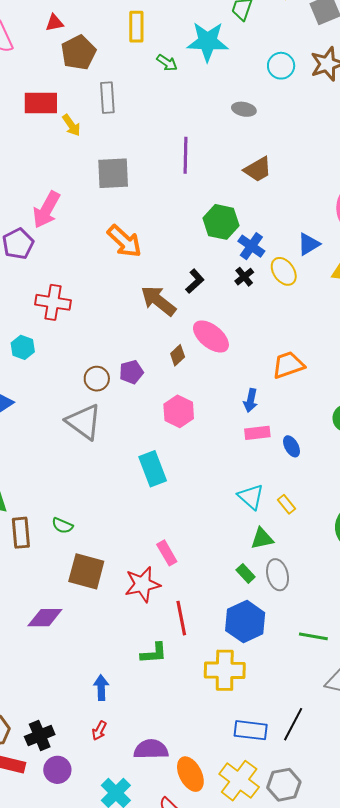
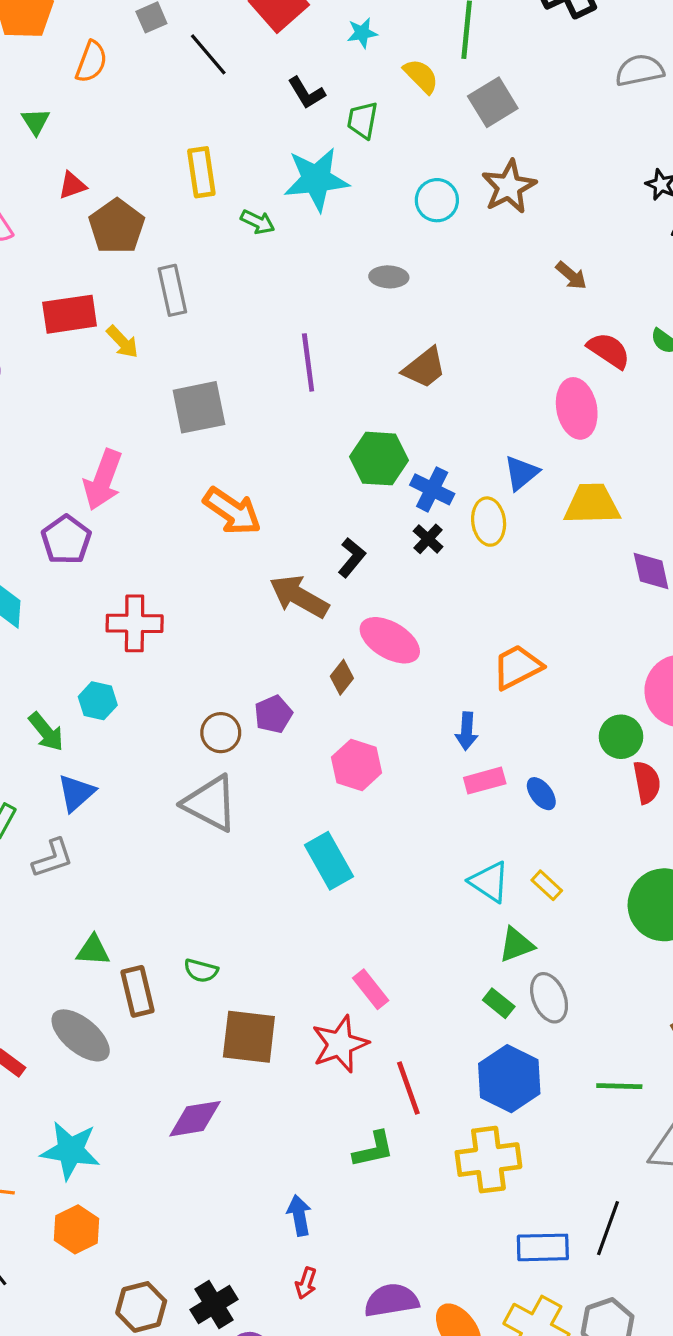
yellow ellipse: (284, 271) -> (489, 522), turned 36

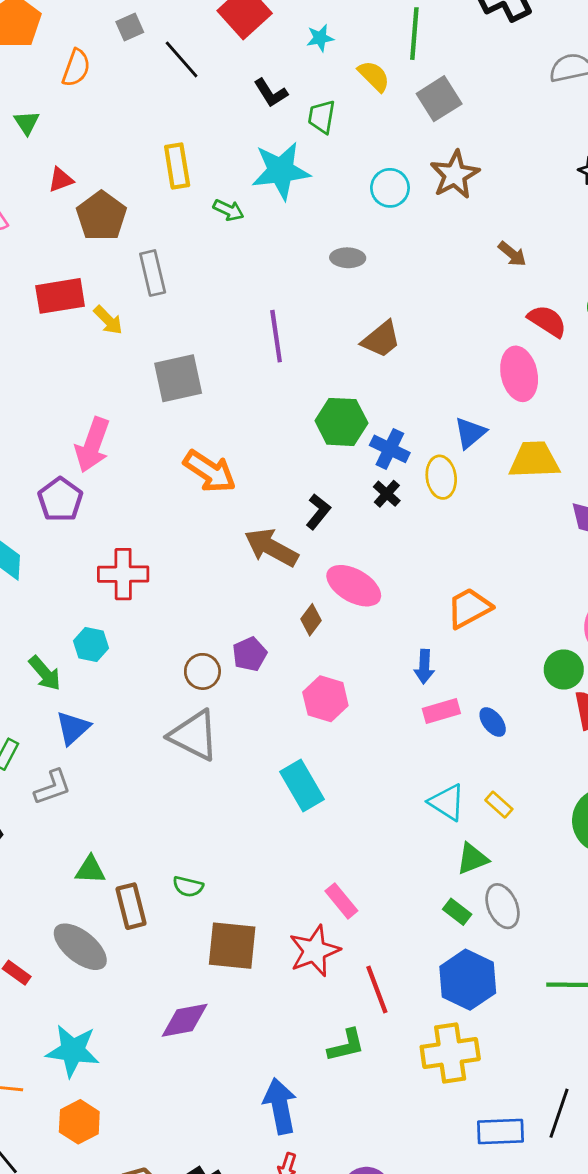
blue arrow: (299, 1215) -> (280, 1106), size x1.5

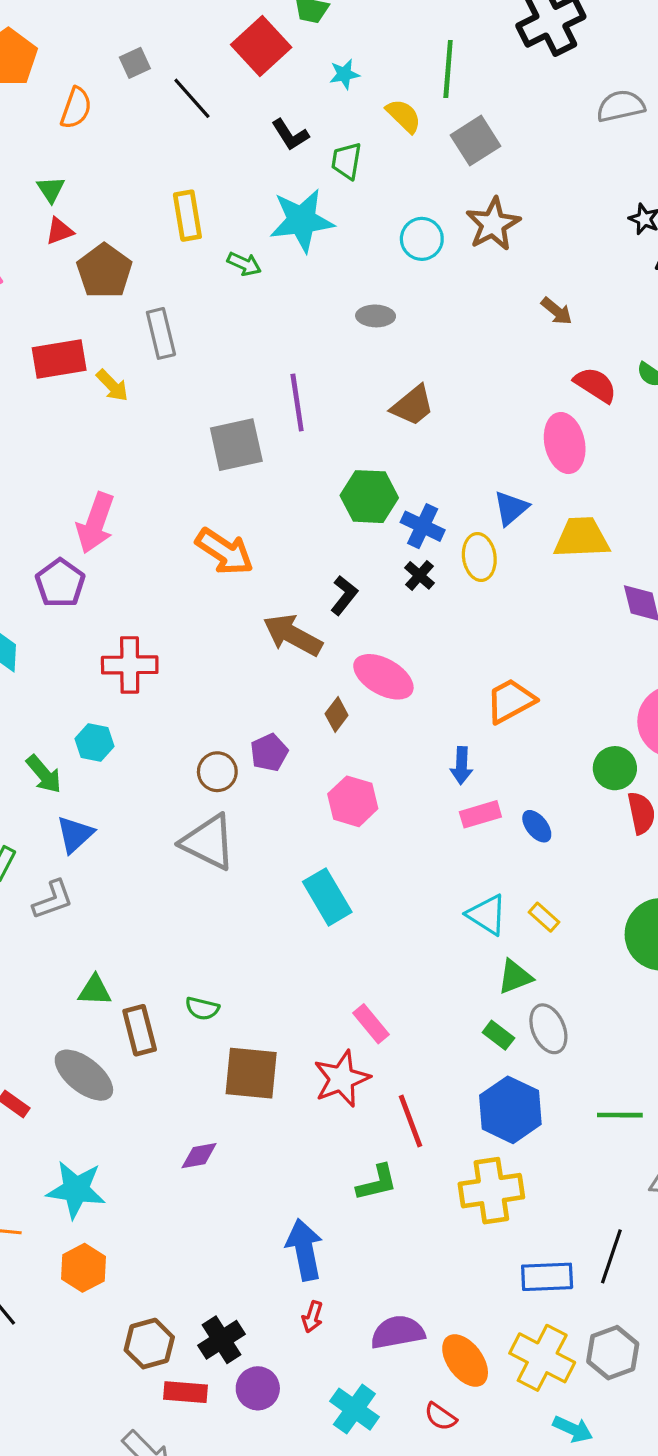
green triangle: (27, 123) -> (51, 189), moved
gray square: (178, 378) -> (236, 445), moved
purple diamond: (185, 1020) -> (199, 1156), size x0.7

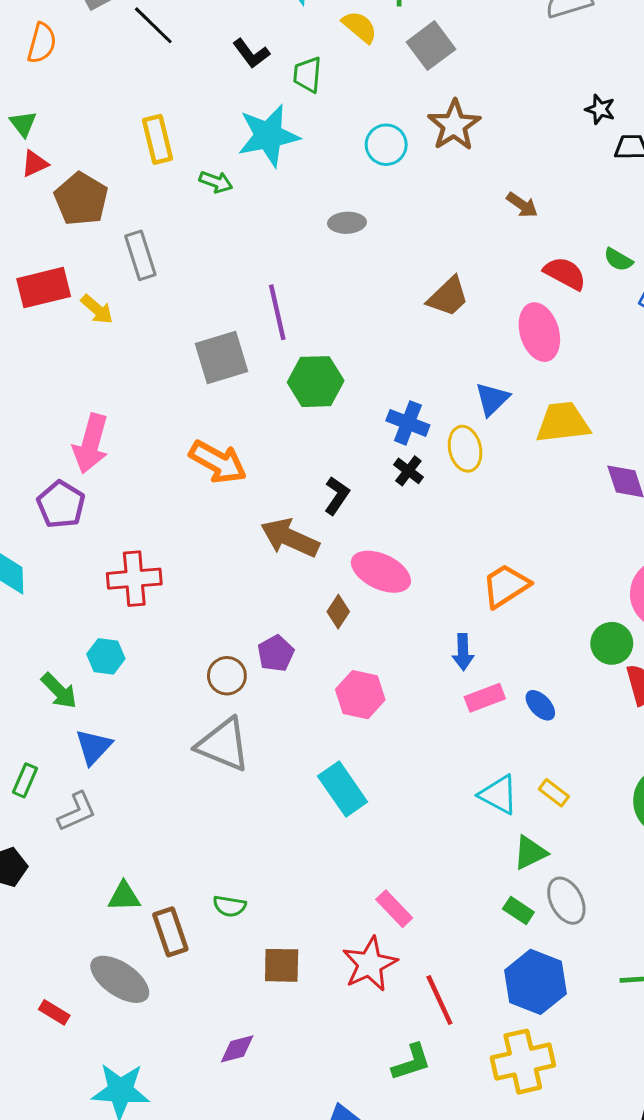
brown trapezoid: (413, 406) -> (448, 297), moved
green hexagon: (369, 497) -> (316, 382), moved
brown square: (251, 1073) -> (282, 965), size x0.7

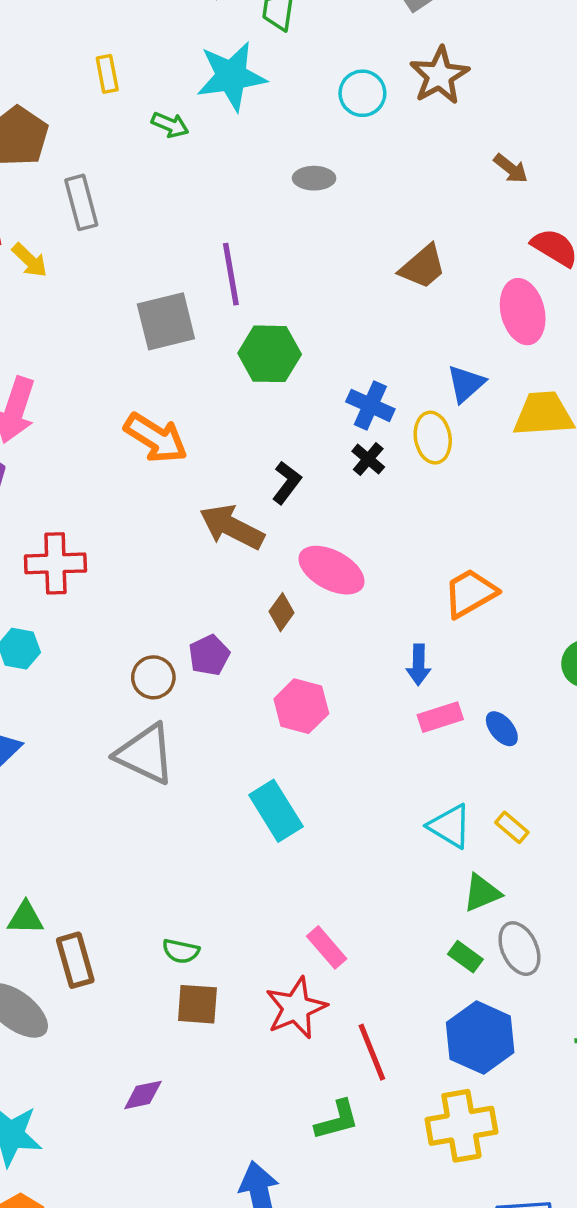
yellow rectangle: (158, 139) -> (107, 74), size x0.7
green semicircle: (230, 906) -> (181, 951), moved

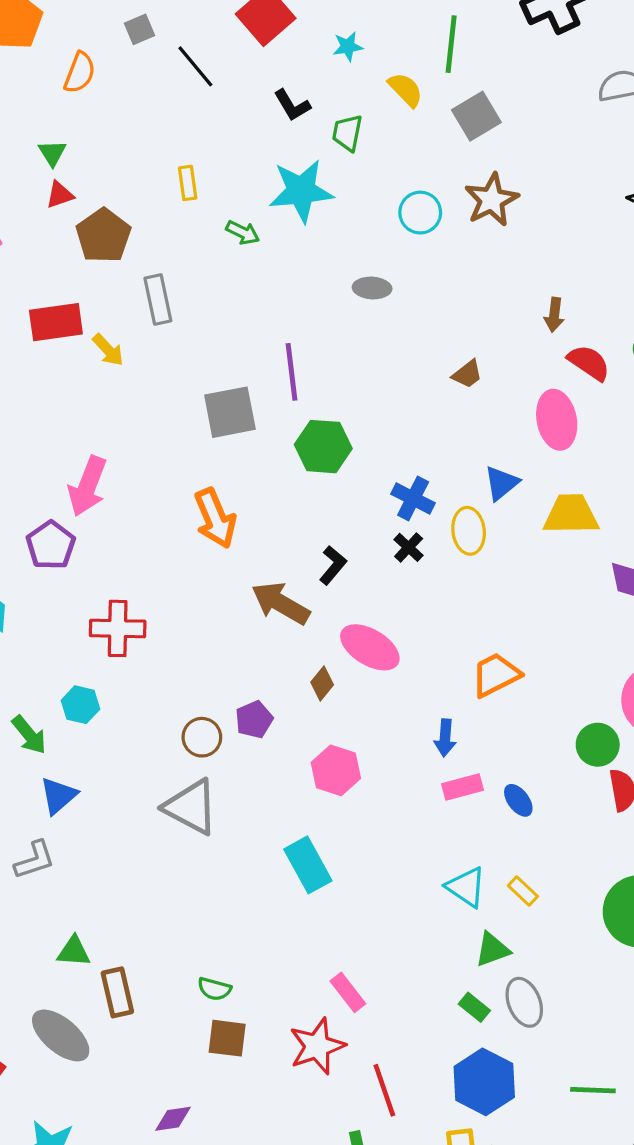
brown arrow: (511, 168) -> (554, 315), moved, turned 56
brown trapezoid: (423, 267) -> (467, 374), size x0.7
orange arrow: (156, 438) -> (215, 518), turned 32

